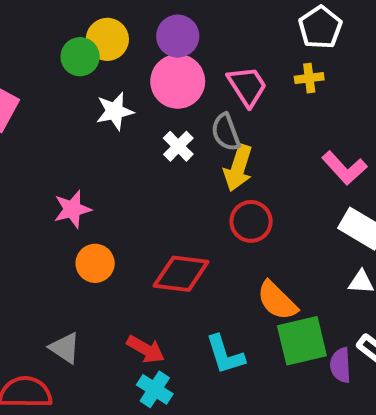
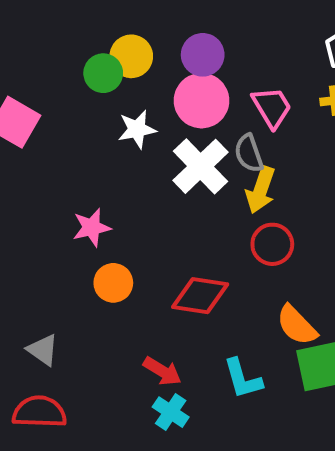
white cross: (178, 146) -> (200, 166), size x1.8
gray triangle: (65, 348) -> (43, 350), moved

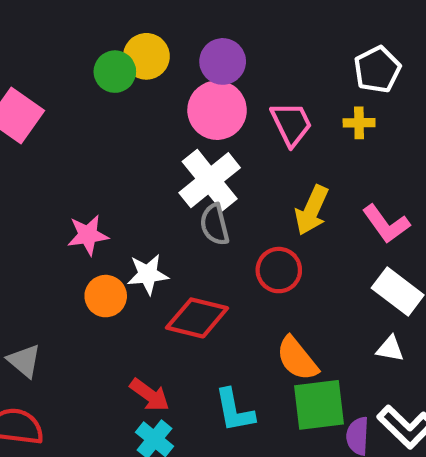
white star: (137, 129) -> (148, 274), moved
gray semicircle: (249, 153) -> (215, 225), moved
yellow arrow: (261, 190) -> (312, 210), moved

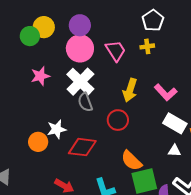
pink star: (88, 235) -> (40, 76), moved

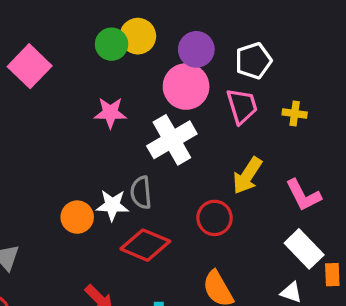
white pentagon: (153, 20) -> (253, 61), moved
gray semicircle: (85, 102) -> (141, 192), moved

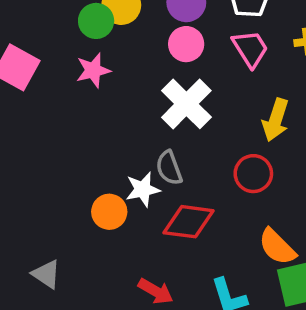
pink circle: (186, 86) -> (186, 44), size x0.7
pink star: (110, 113) -> (93, 70), moved

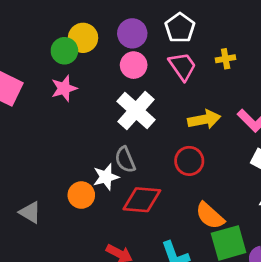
yellow arrow: (276, 120) -> (204, 119), turned -116
gray triangle: (46, 274) -> (30, 212), moved

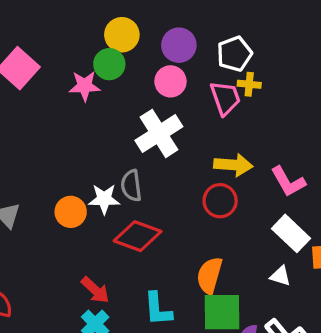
green circle: (64, 51) -> (109, 64), moved
yellow cross: (226, 59) -> (249, 84), moved
red circle: (189, 161) -> (220, 201), moved
orange semicircle: (210, 216) -> (209, 275), turned 48

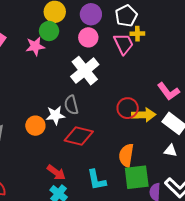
yellow arrow: (233, 165) -> (144, 115), moved

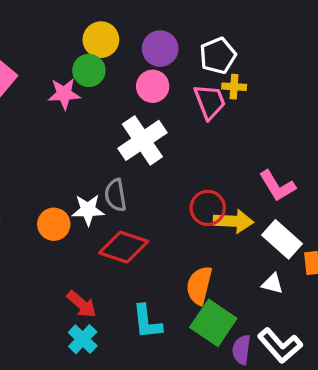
green square: (137, 177) -> (213, 323), turned 36

